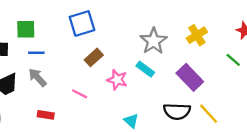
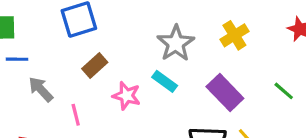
green line: (233, 60) -> (284, 91), moved
gray arrow: (37, 77) -> (41, 89), moved
pink line: (80, 94) -> (76, 115), turned 49

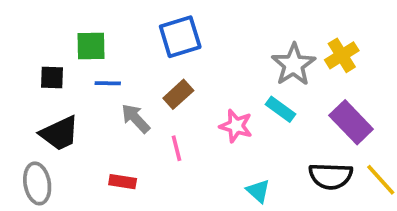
yellow cross: (234, 35) -> (342, 55), moved
brown rectangle: (95, 66) -> (178, 94), moved

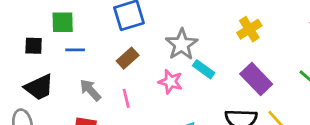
gray star: (293, 65) -> (182, 44), moved
gray arrow: (136, 118) -> (90, 90), moved

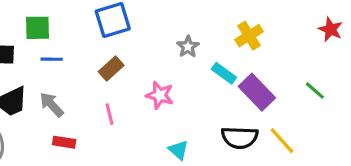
gray star: (182, 44) -> (188, 47), moved, size x0.6
cyan rectangle: (204, 69) -> (224, 73), moved
gray arrow: (90, 90) -> (52, 105), moved

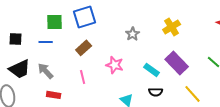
green square: (38, 28) -> (55, 22), moved
cyan rectangle: (224, 73) -> (152, 70), moved
black semicircle: (240, 138) -> (156, 92), moved, size x0.6

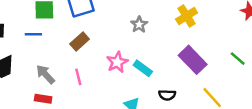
pink star: (115, 65) -> (117, 62), turned 30
cyan rectangle: (152, 70) -> (143, 68), moved
gray arrow: (46, 71) -> (45, 74), moved

